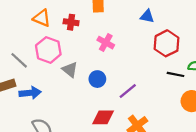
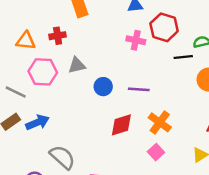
pink cross: (106, 43) -> (136, 40), moved
gray triangle: (70, 70) -> (77, 65), moved, turned -35
purple line: (128, 91) -> (139, 89), turned 60

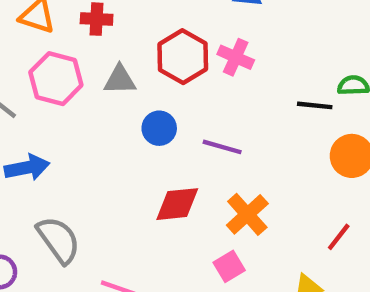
red hexagon: (164, 27) -> (183, 57), moved

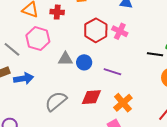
gray triangle: (120, 80) -> (65, 59), moved
gray semicircle: (59, 240) -> (56, 101), moved, turned -95

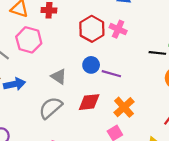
gray triangle: (65, 59) -> (59, 76), moved, turned 35
blue circle: (84, 62) -> (91, 65), moved

